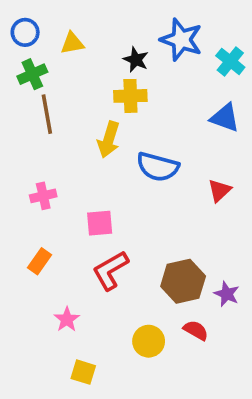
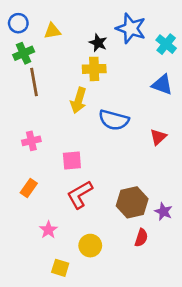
red semicircle: (196, 330) -> (141, 238), turned 78
yellow circle: (149, 341) -> (90, 246), moved

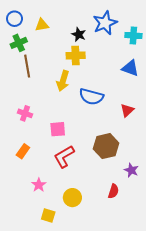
blue star: (131, 28) -> (105, 23), turned 30
cyan cross: (166, 44) -> (133, 36), turned -35
pink cross: (31, 141) -> (25, 113), turned 32
brown hexagon: (132, 202) -> (106, 146), moved

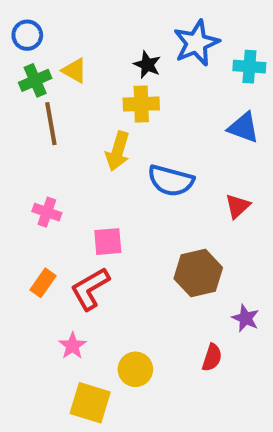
yellow triangle: (42, 25) -> (74, 71), moved, turned 40
red L-shape: (64, 157) -> (90, 289), moved
yellow square: (48, 215) -> (90, 403), size x1.5

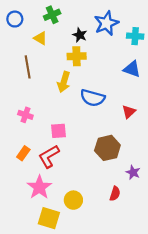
green cross: (35, 80) -> (52, 15), moved
pink star: (72, 346) -> (39, 187), size x1.6

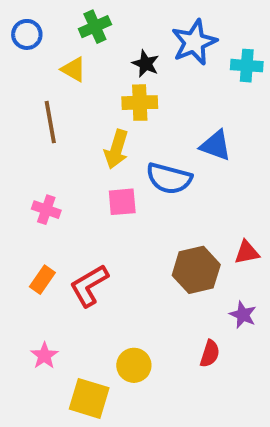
blue triangle: (132, 69) -> (216, 145), moved
red triangle: (129, 112) -> (247, 252), moved, turned 32
pink square: (58, 131) -> (122, 202), moved
pink star: (39, 187) -> (44, 356), moved, size x0.6

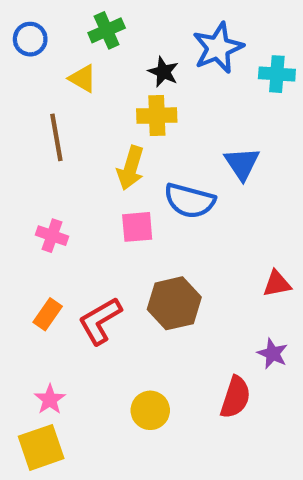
blue triangle: (216, 145) -> (242, 164), turned 36
brown hexagon: (196, 270) -> (174, 303), moved
red semicircle: (210, 354) -> (235, 397), size x1.4
yellow square: (89, 398) -> (41, 447), moved, turned -36

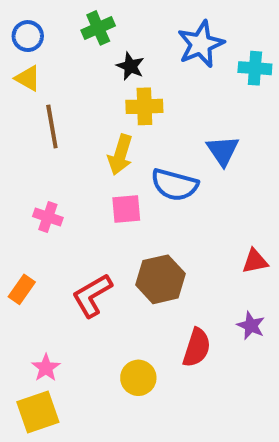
black star: (163, 72) -> (130, 66), moved
yellow triangle: (83, 78) -> (28, 78), moved
orange rectangle: (48, 314) -> (22, 289), moved
red semicircle: (235, 397) -> (197, 348), moved

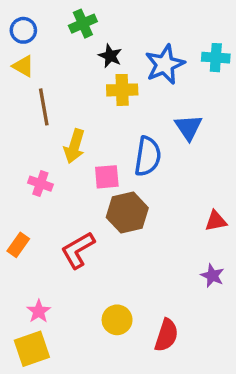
blue star: (201, 44) -> (165, 64), moved
yellow arrow: (120, 155) -> (74, 146), moved
blue semicircle: (175, 185) -> (148, 156), turned -96
brown hexagon: (160, 279) -> (127, 213), moved
red semicircle: (197, 348) -> (166, 335), moved

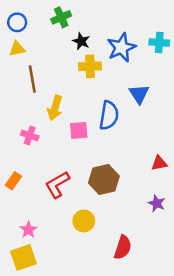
yellow triangle: (23, 66) -> (17, 49), turned -42
brown hexagon: (127, 213) -> (104, 179), moved
yellow circle: (117, 320) -> (84, 221), moved

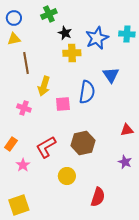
pink star: (28, 230) -> (23, 165), moved

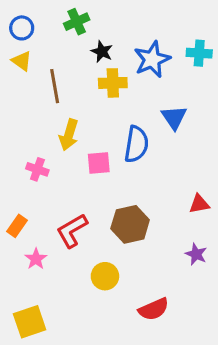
yellow triangle: (14, 39) -> (22, 61), turned 48
brown line: (26, 63) -> (55, 86), moved
red semicircle: (98, 197) -> (154, 309), turned 48

